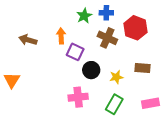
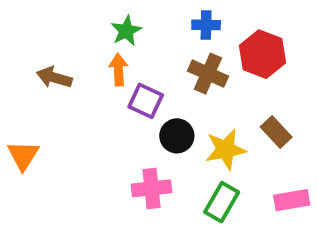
green star: (84, 16) -> (126, 31), moved
brown rectangle: (142, 68) -> (276, 132), turned 42
yellow star: (116, 77) -> (226, 149), size x1.5

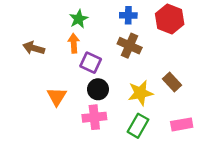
red hexagon: (262, 54) -> (170, 19), moved
black circle: (177, 136) -> (98, 89), moved
orange triangle: (23, 155) -> (57, 97), moved

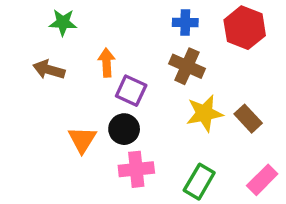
green star: (79, 19) -> (63, 22), moved, turned 30
black circle: (98, 89) -> (124, 129), moved
yellow star: (140, 93) -> (204, 113), moved
pink rectangle: (182, 124) -> (262, 180), turned -35

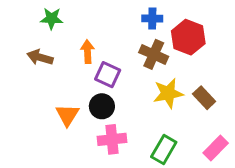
red hexagon: (245, 28) -> (188, 37), moved

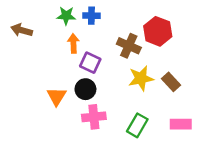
green star: (52, 18) -> (66, 16), moved
blue cross: (152, 18) -> (91, 16), moved
brown arrow: (40, 57) -> (22, 30), moved
pink rectangle: (216, 148) -> (181, 124), turned 45

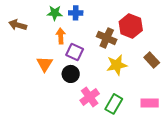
brown rectangle: (171, 82) -> (152, 60), moved
orange triangle: (57, 96) -> (45, 64), moved
pink cross: (94, 117) -> (90, 97), moved, turned -30

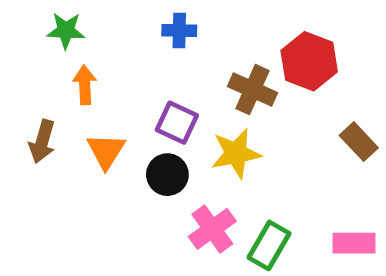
green star: (55, 13) -> (66, 31), moved
brown arrow: (18, 25) -> (42, 142), moved, turned -90
orange arrow: (61, 36) -> (85, 85), moved
yellow star: (117, 65) -> (236, 153), moved

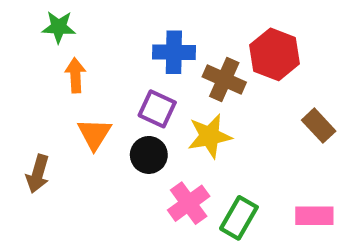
blue cross: (179, 31) -> (174, 52), moved, size x1.4
brown arrow: (42, 142) -> (38, 174), moved

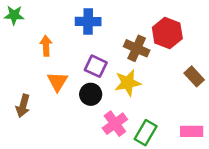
green star: (59, 27) -> (14, 15), moved
blue cross: (174, 52) -> (88, 21), moved

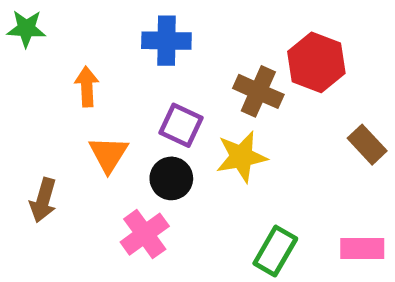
pink cross: (115, 124) -> (145, 234), moved

